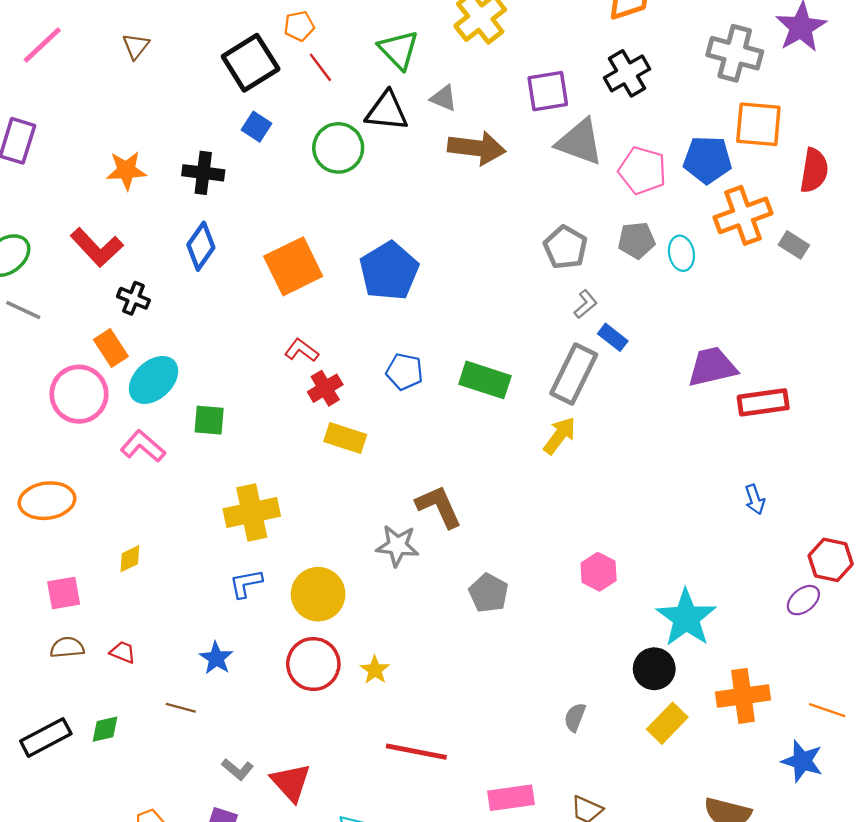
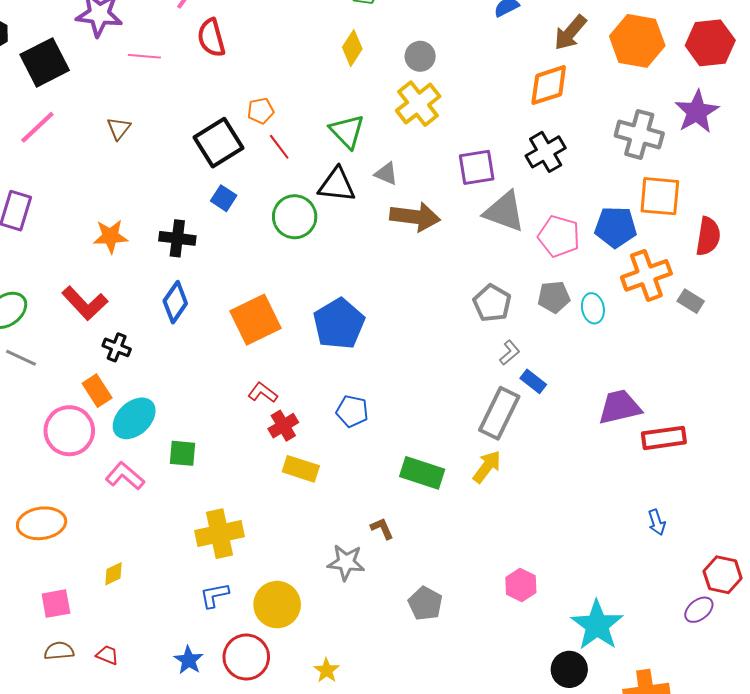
green rectangle: (485, 380) -> (422, 473), moved
brown L-shape: (439, 507) -> (382, 528), size x0.6
red circle: (313, 664) -> (246, 657), moved

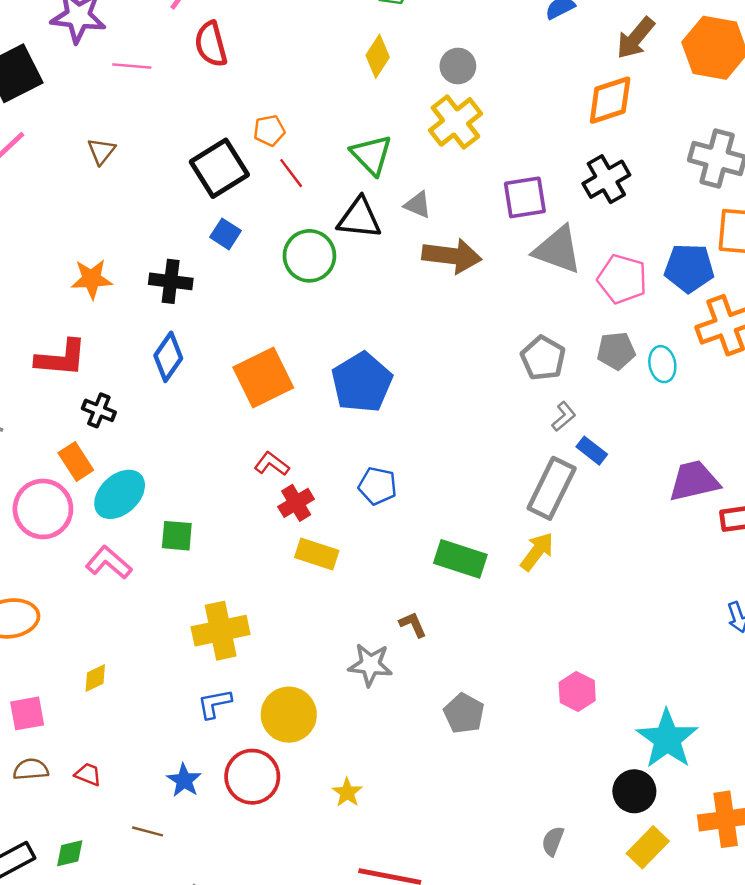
red L-shape: (85, 303) -> (61, 358), turned -42

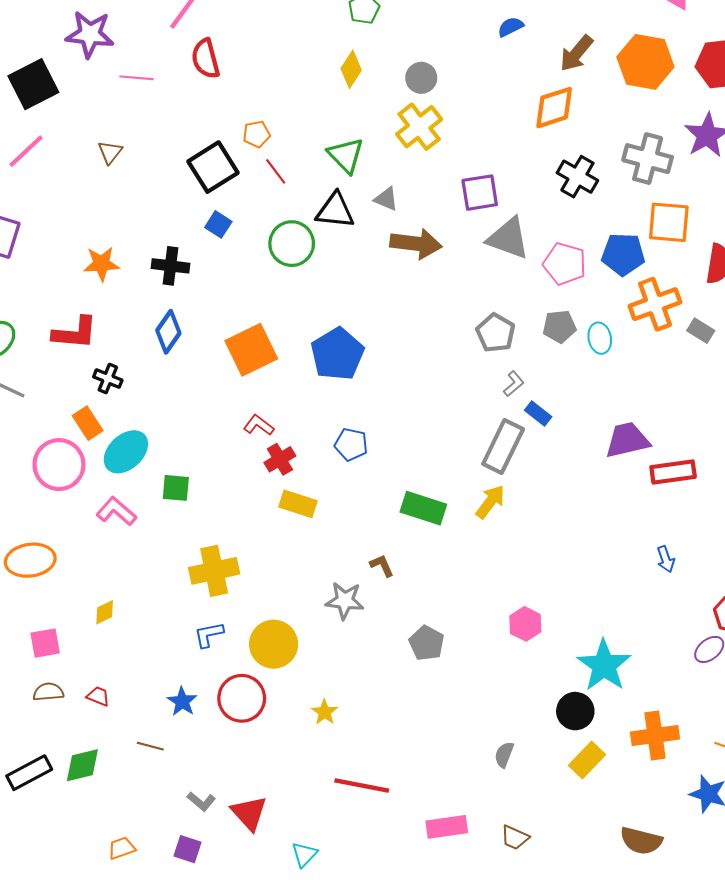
black cross: (606, 179) -> (577, 177), moved, turned -30
green diamond: (70, 853) -> (82, 765), size x1.4

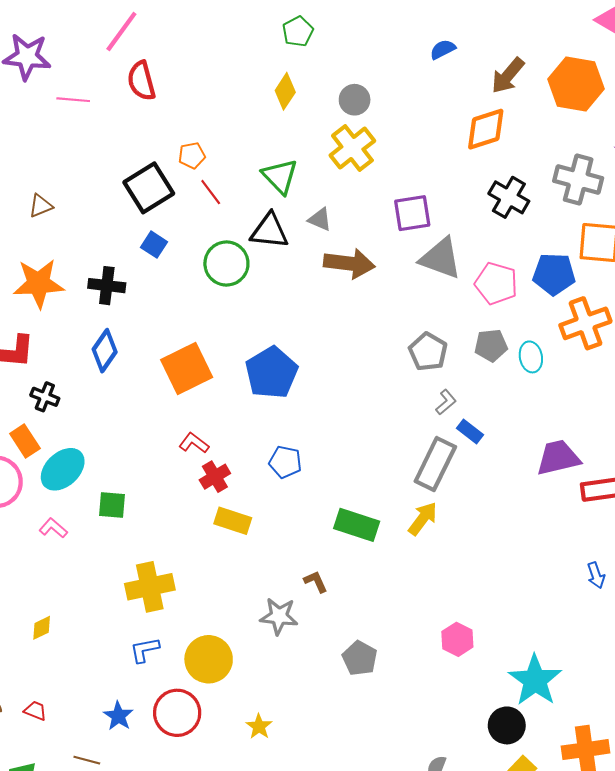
brown triangle: (110, 152) -> (41, 206), moved, turned 30
orange star: (101, 264) -> (39, 283), size x1.4
pink L-shape: (116, 511) -> (53, 528), size x0.7

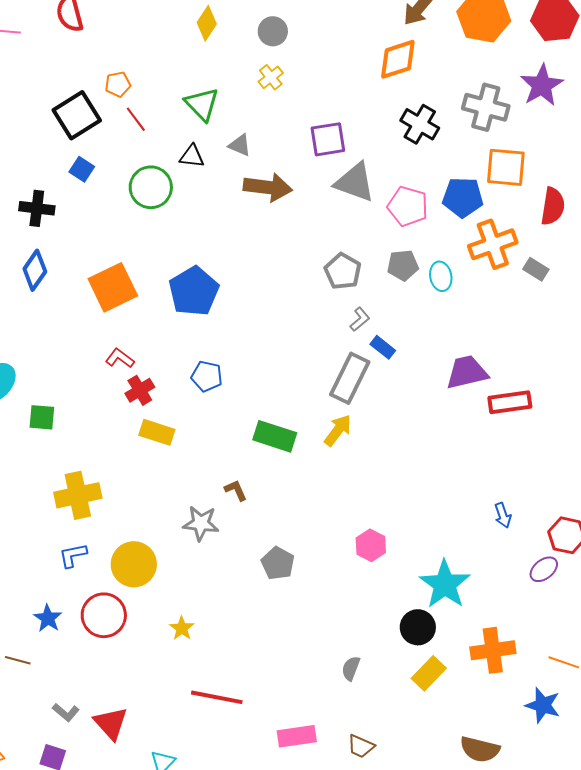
yellow cross: (352, 148) -> (271, 77), size x0.6
black triangle: (269, 231) -> (192, 156), size x0.7
blue arrow: (596, 575) -> (503, 515), moved

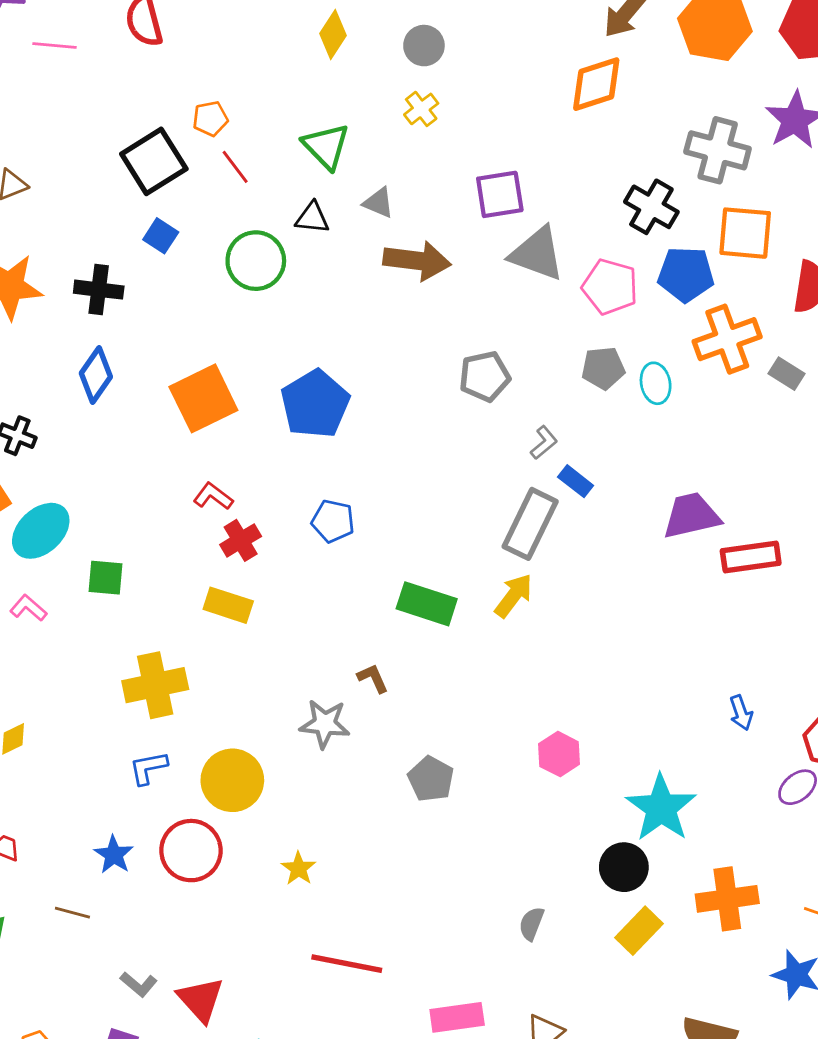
black cross: (420, 124) -> (651, 207), moved
gray pentagon: (343, 271) -> (485, 376), moved, turned 30
yellow rectangle: (157, 432) -> (228, 605), moved

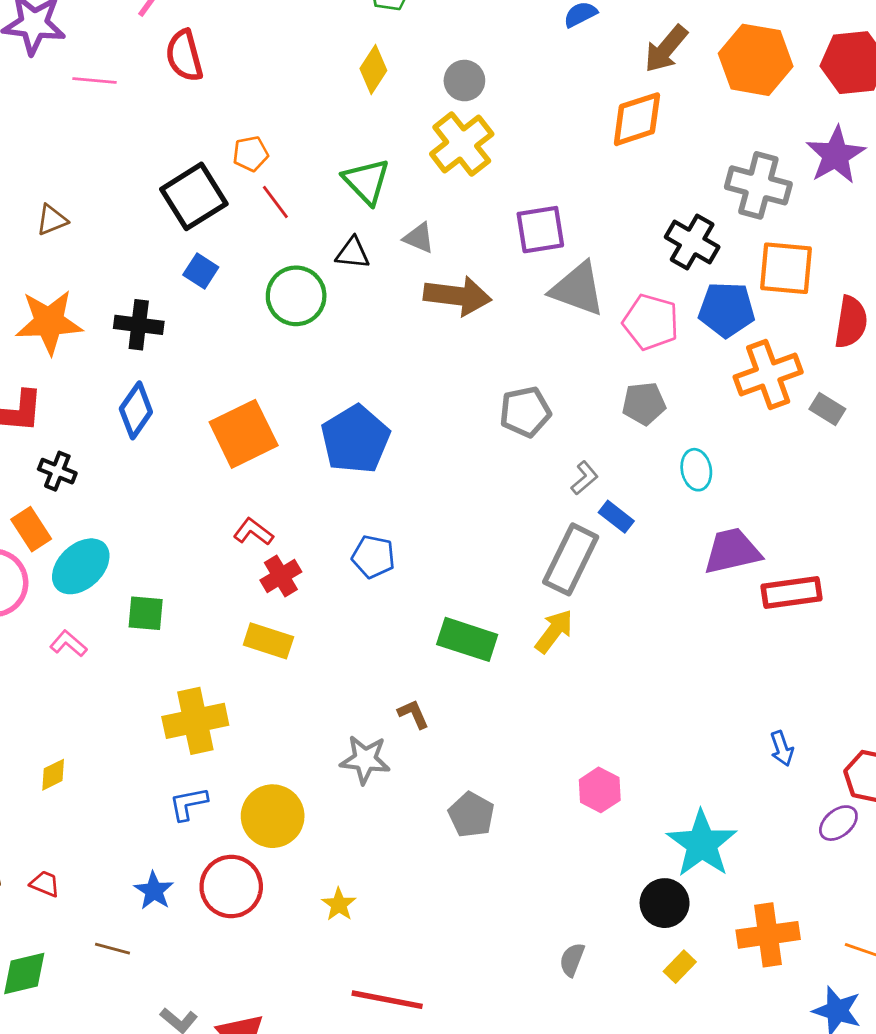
yellow cross: (421, 109) -> (462, 144), size x1.8
cyan ellipse: (656, 383) -> (696, 470), moved
yellow rectangle: (639, 931) -> (680, 967), size x0.7

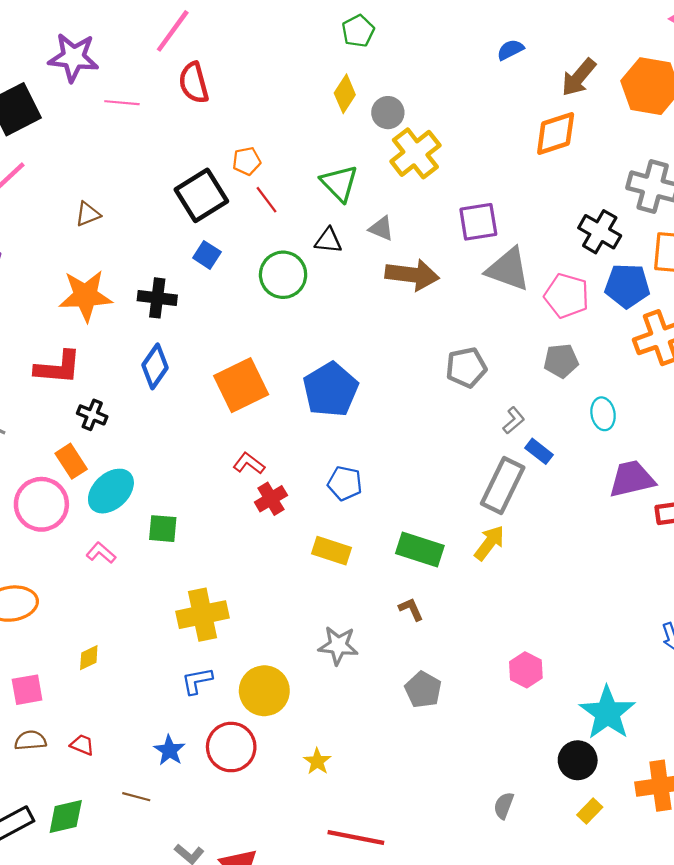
gray circle: (464, 81) -> (388, 113), moved
yellow rectangle: (268, 641) -> (332, 551), moved
brown L-shape: (413, 714) -> (411, 609), moved

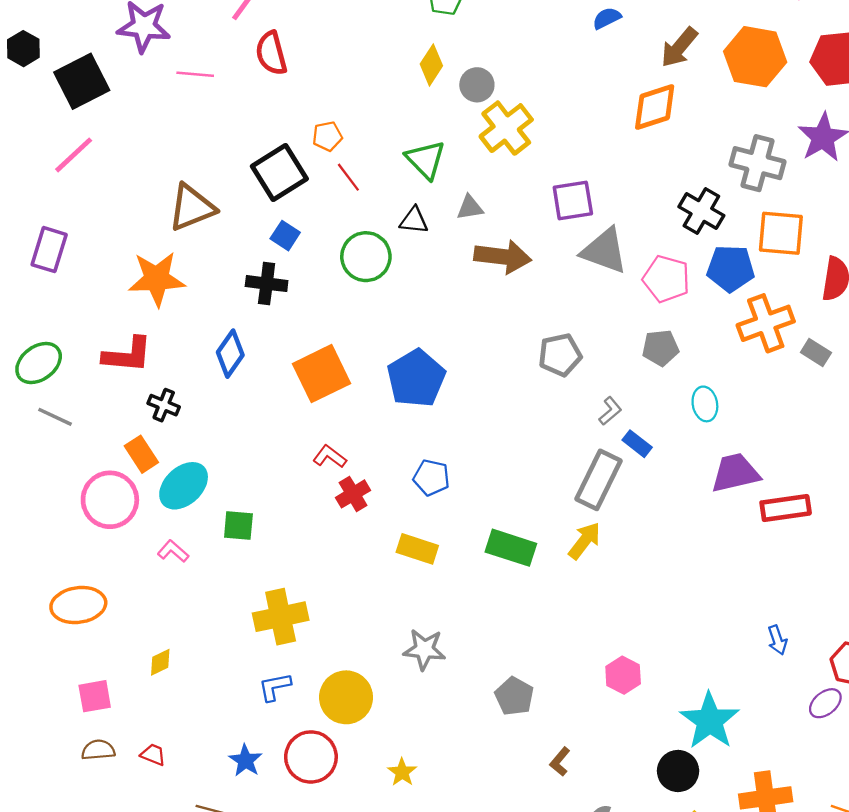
brown triangle: (88, 214) -> (192, 208), moved, size x1.8
gray triangle: (381, 228) -> (470, 208), turned -32
black cross: (157, 298) -> (267, 284), moved
brown L-shape: (411, 609) -> (560, 762), moved, turned -116

